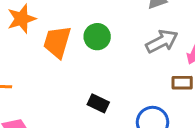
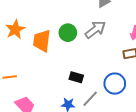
gray arrow: (162, 41) -> (95, 30), moved

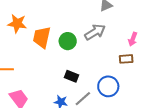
orange star: (15, 29) -> (17, 24), turned 30
green circle: (68, 33) -> (68, 41), moved

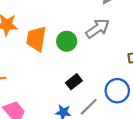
black rectangle: (72, 76) -> (74, 82), turned -56

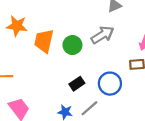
blue circle: (117, 91) -> (110, 84), moved

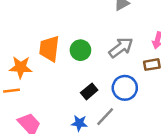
orange star: (17, 26) -> (21, 67), moved
gray arrow: (102, 35) -> (121, 47), moved

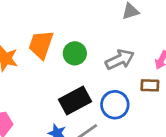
black rectangle: (89, 91) -> (75, 101), size x1.6

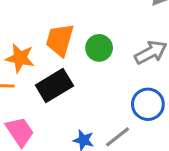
black rectangle: (75, 101) -> (54, 86), moved

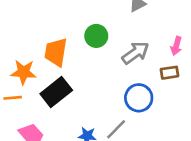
green circle: (99, 48) -> (96, 36), moved

